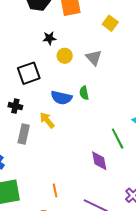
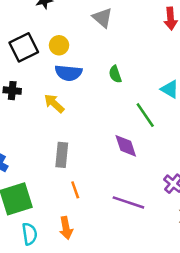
yellow circle: (65, 56) -> (59, 45), moved
green semicircle: (84, 93) -> (115, 74), moved
gray rectangle: (24, 134) -> (62, 155), moved

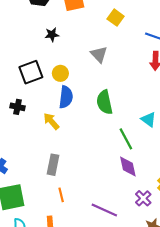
blue semicircle: (69, 73) -> (66, 97), turned -95
green semicircle: (115, 74) -> (105, 102), size x1.6
purple diamond: (126, 146) -> (128, 166), moved

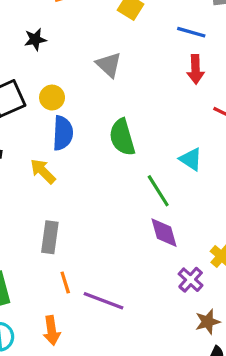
purple line: (104, 210) -> (103, 301), moved

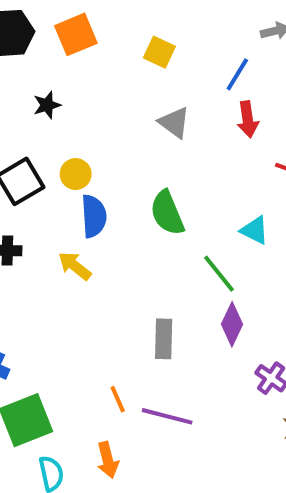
blue line: (191, 32) -> (237, 74), turned -68
gray triangle: (109, 65) -> (174, 122), moved
purple diamond: (164, 233) -> (232, 324), turned 48
gray rectangle: (50, 237) -> (164, 339), moved

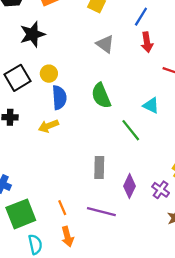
black star: (47, 105) -> (32, 34), size x1.6
yellow arrow: (75, 266) -> (48, 126), turned -60
purple diamond: (232, 324) -> (129, 186), moved
orange line: (118, 399) -> (62, 208), moved

